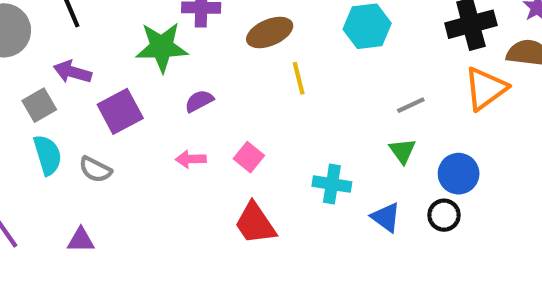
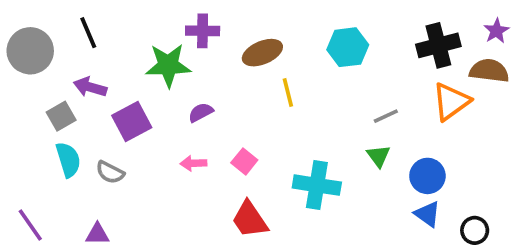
cyan cross: (332, 184) -> (317, 185), size x1.4
black circle: (444, 215) -> (475, 230), moved
blue triangle: (386, 217) -> (427, 214), moved

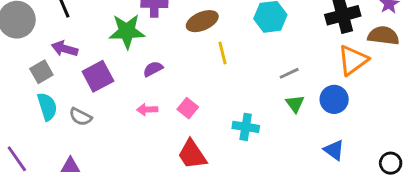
gray line: (386, 116) -> (289, 73), moved
blue circle: (427, 176) -> (334, 99), moved
cyan cross: (317, 185) -> (246, 127), size x0.7
black circle: (475, 230) -> (391, 163), moved

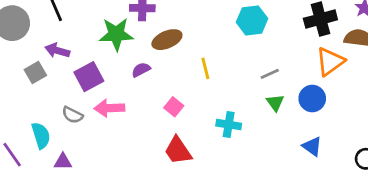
brown ellipse: (202, 21) -> (167, 40), moved
yellow line: (223, 53) -> (205, 68), moved
cyan semicircle: (47, 107) -> (41, 136), moved
pink arrow: (147, 110) -> (109, 108), moved, size x1.5

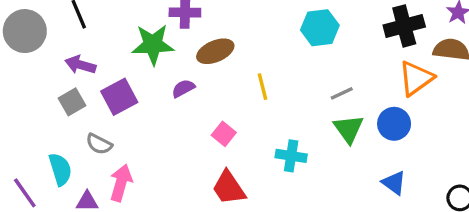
gray square: (35, 72) -> (72, 102), moved
green triangle: (275, 103) -> (349, 129), size x1.4
pink arrow: (109, 108) -> (121, 183), moved, turned 108

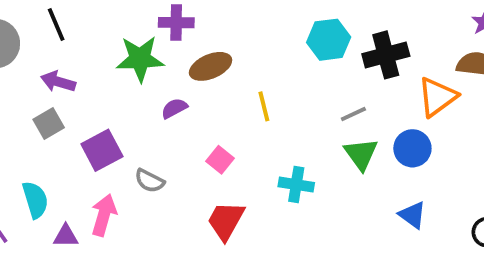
black cross: (404, 26) -> (386, 55), moved
purple square: (119, 97) -> (102, 150), moved
gray semicircle: (99, 144) -> (150, 181), moved
red trapezoid: (229, 188) -> (226, 221), turned 63

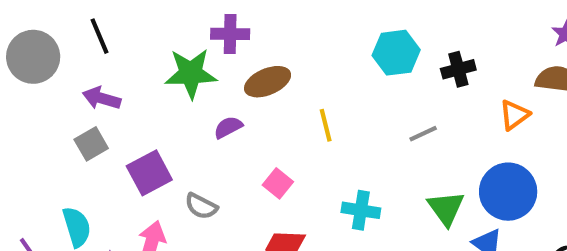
black cross: (386, 55) -> (458, 69), size x0.7
orange triangle: (437, 97) -> (514, 115), size x0.7
blue circle: (412, 148) -> (508, 192), moved, size x1.4
green triangle: (361, 154) -> (446, 208), moved

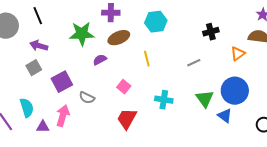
purple cross: (230, 34) -> (111, 13), moved
cyan hexagon: (396, 53) -> (156, 22), moved

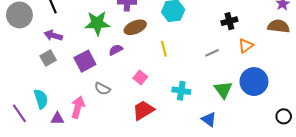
orange triangle: (238, 54) -> (246, 46), moved
purple square: (62, 82) -> (85, 61), moved
blue triangle: (225, 116) -> (209, 119), moved
red trapezoid: (127, 119) -> (143, 110), turned 30

